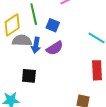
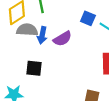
blue square: (53, 25) -> (88, 18), moved

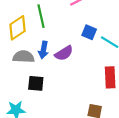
gray semicircle: (27, 30) -> (24, 57), moved

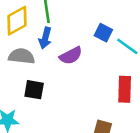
blue arrow: (43, 50) -> (45, 38), moved

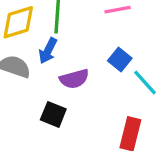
black square: (34, 90) -> (53, 114), moved

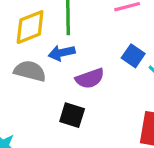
blue arrow: (48, 51) -> (62, 53), turned 55

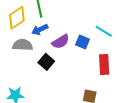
blue square: (133, 56) -> (83, 42), moved
black square: (72, 115) -> (46, 62), moved, turned 35

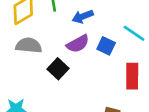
blue arrow: (40, 29) -> (83, 17), moved

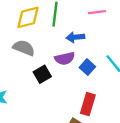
red rectangle: (132, 76) -> (88, 104), moved

